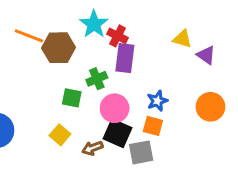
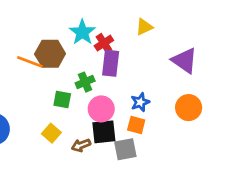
orange line: (29, 36) -> (30, 62), moved
red cross: (118, 36) -> (104, 43), turned 30
yellow triangle: (182, 39) -> (144, 27), moved, turned -42
purple triangle: (206, 55) -> (185, 61), size x1.5
black square: (118, 133) -> (104, 132), turned -30

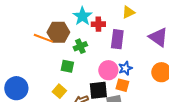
red cross: (104, 43) -> (98, 24), turned 32
purple rectangle: (111, 63) -> (117, 39), moved
green cross: (85, 82) -> (80, 46), moved
pink circle: (101, 109) -> (108, 70), moved

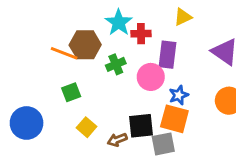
green square: (67, 66) -> (71, 92), moved, turned -32
pink circle: (108, 70) -> (151, 77), moved
orange square: (122, 85) -> (174, 119), size x1.5

